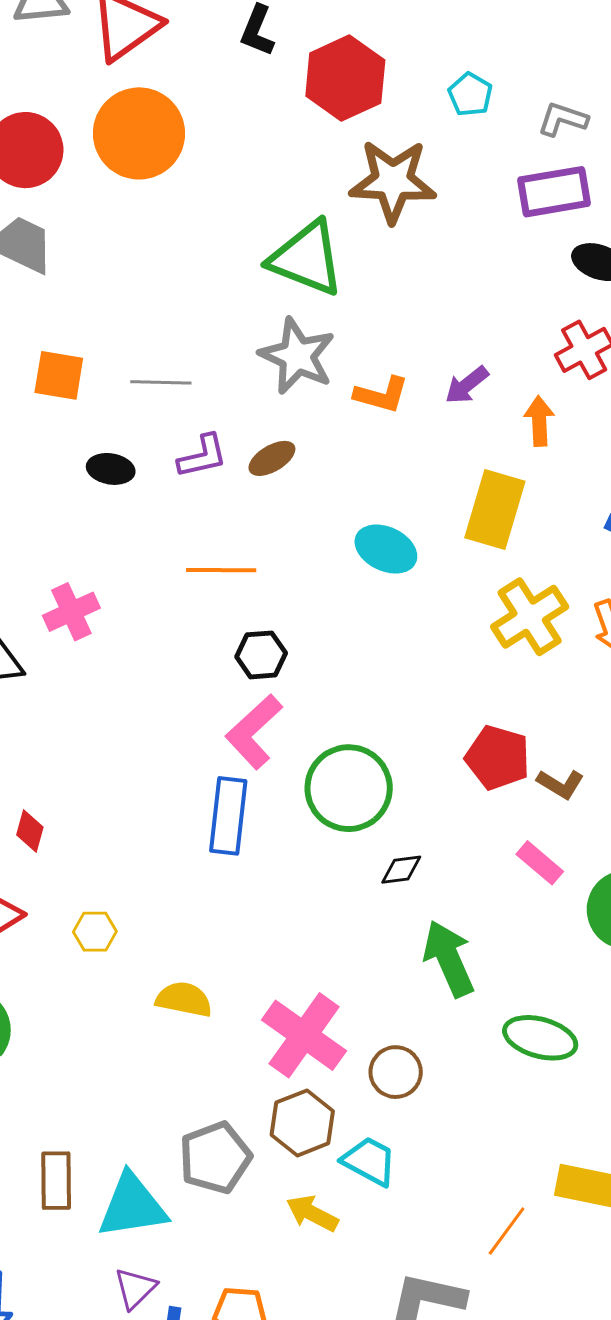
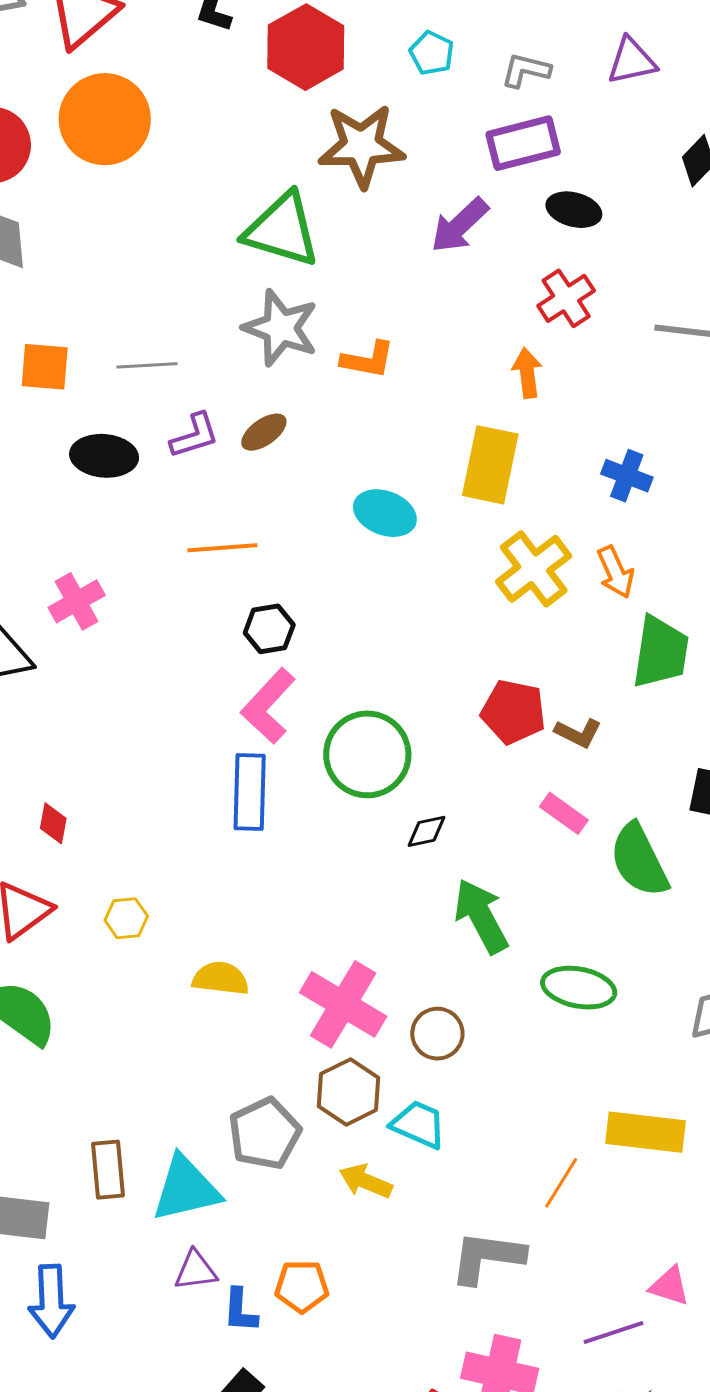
purple arrow: (467, 385) -> (460, 225), moved, size x1.4
black ellipse: (111, 469) -> (104, 456), size x1.4
purple triangle: (135, 1288) -> (196, 1270), turned 42

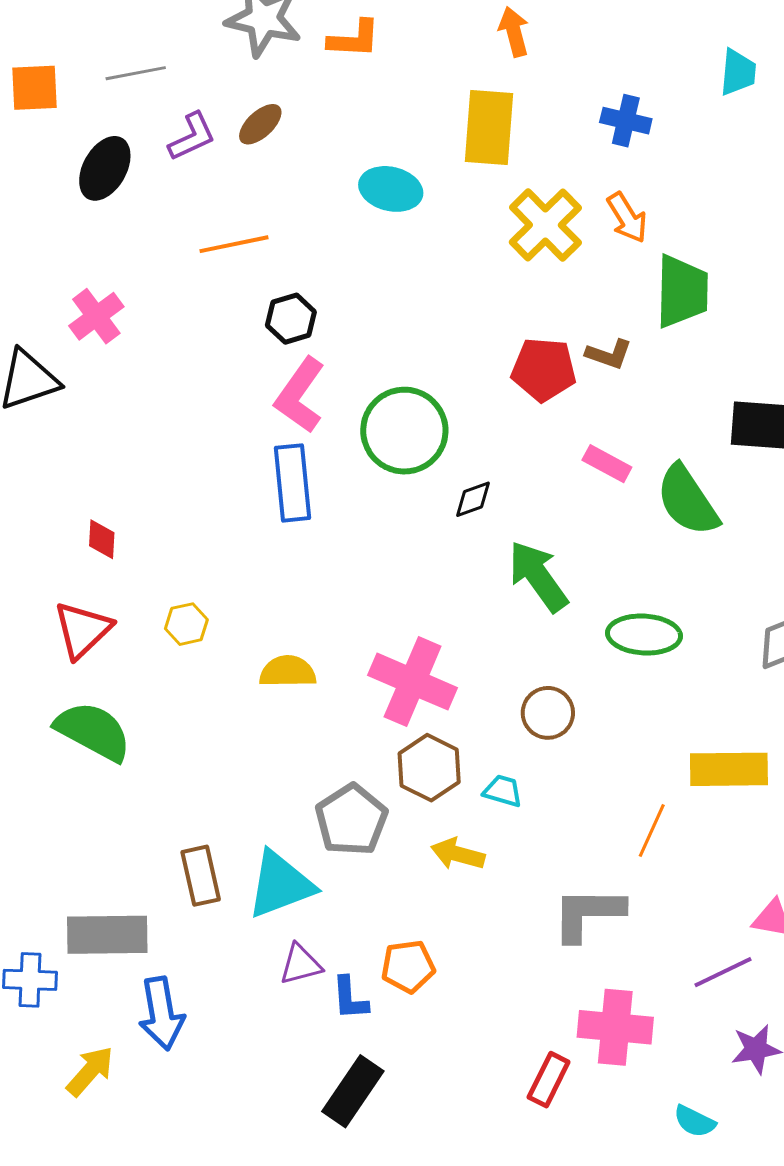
black ellipse: (104, 456) -> (105, 168), turned -58
brown L-shape: (578, 733) -> (609, 354), moved
brown circle: (437, 1034) -> (548, 713), moved
cyan trapezoid: (419, 1125) -> (503, 791), size x0.7

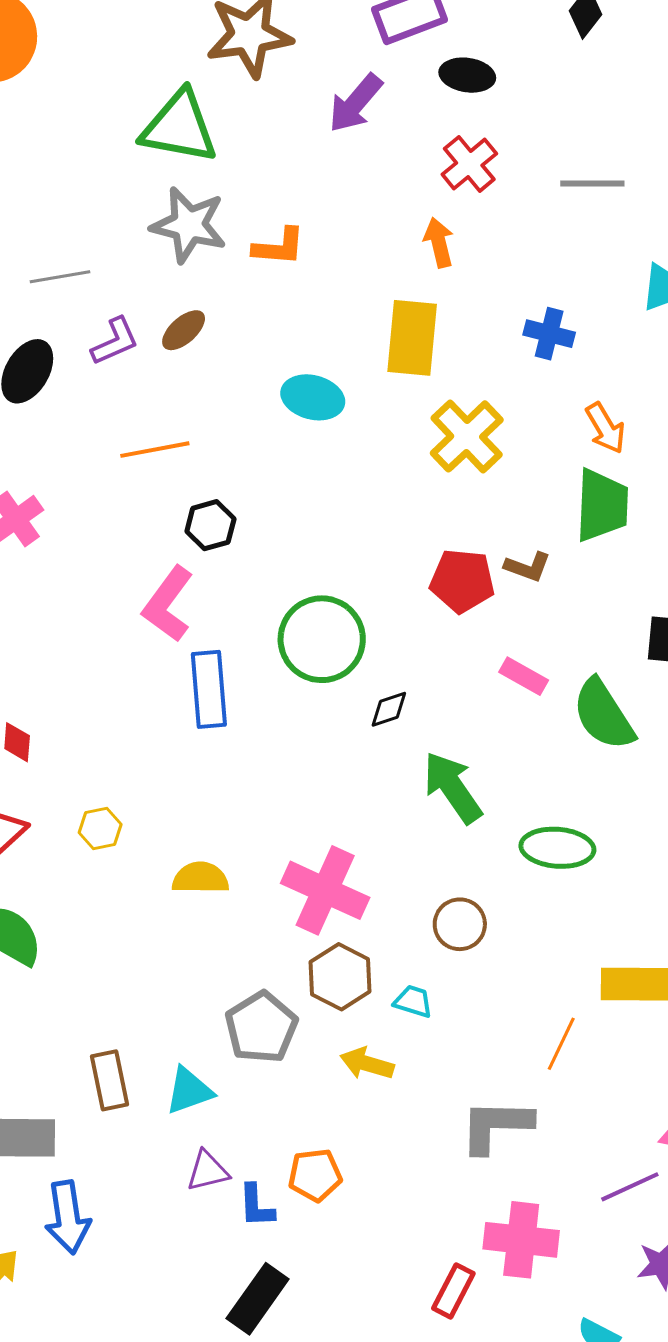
orange arrow: (627, 218) -> (605, 428), moved
pink L-shape: (300, 395) -> (168, 604), moved
cyan triangle: (280, 885) -> (189, 1091), size x0.7

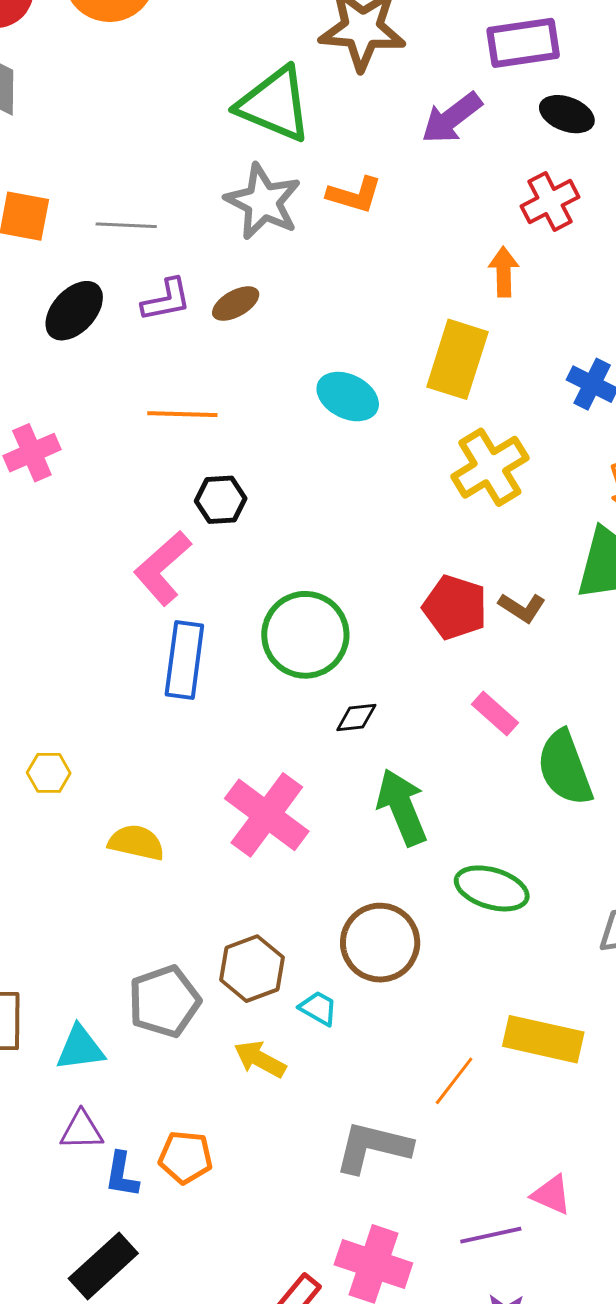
orange L-shape: (279, 247) -> (354, 195), moved
pink cross: (325, 890) -> (267, 815), moved
brown circle: (460, 924) -> (380, 943), size x1.5

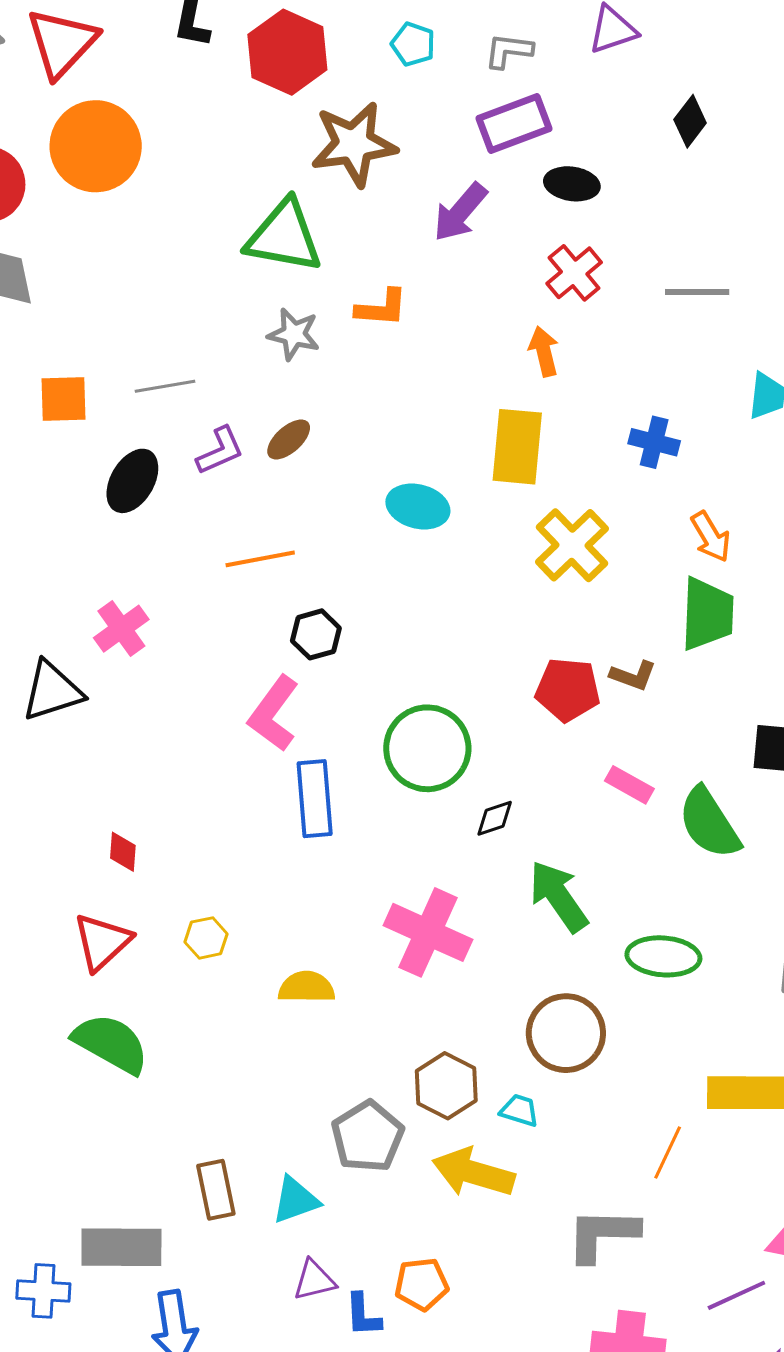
gray star: (263, 202) -> (294, 334), size x0.7
yellow arrow: (260, 1059) -> (473, 1173), size x1.5

